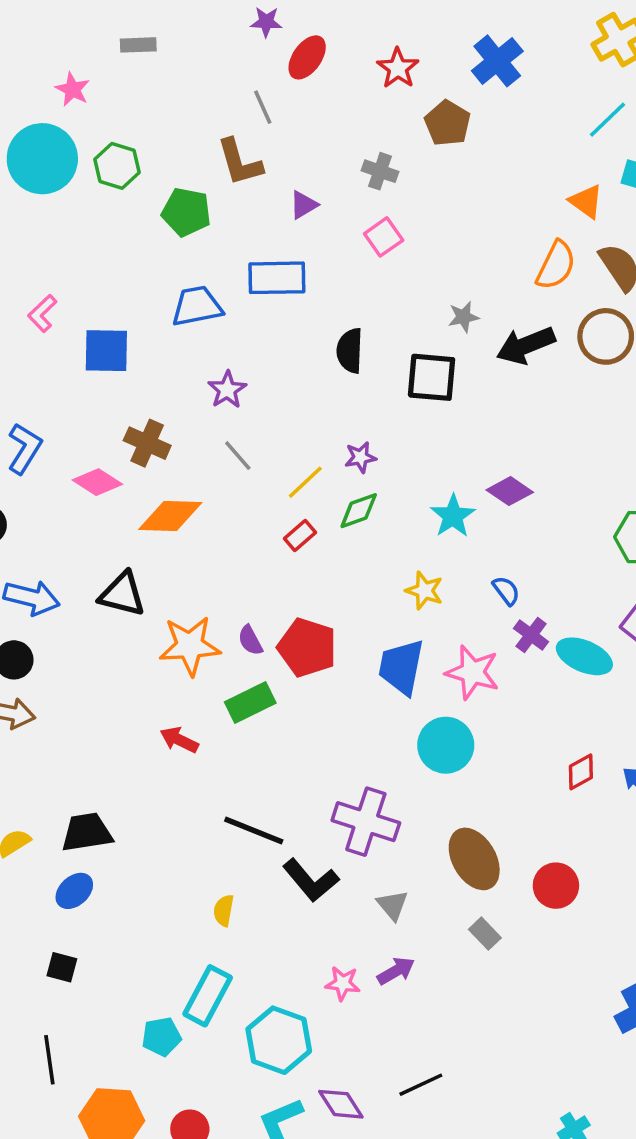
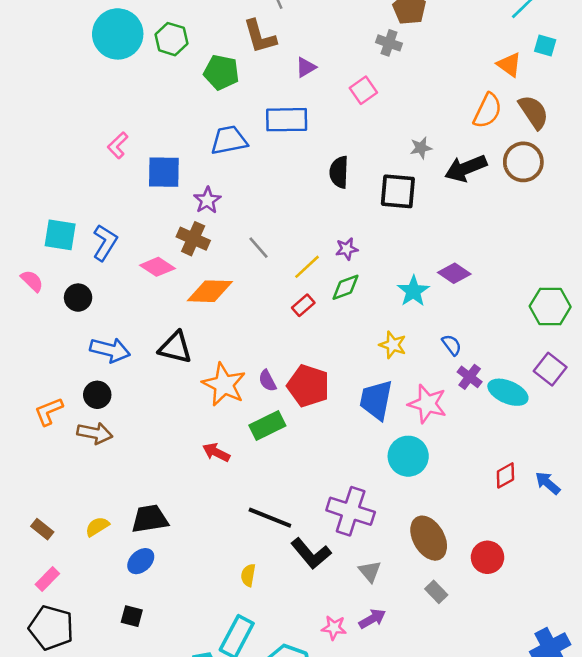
gray cross: (380, 171) -> (389, 43), moved
purple star: (227, 390) -> (207, 200), moved
orange star: (190, 646) -> (224, 385), turned 30

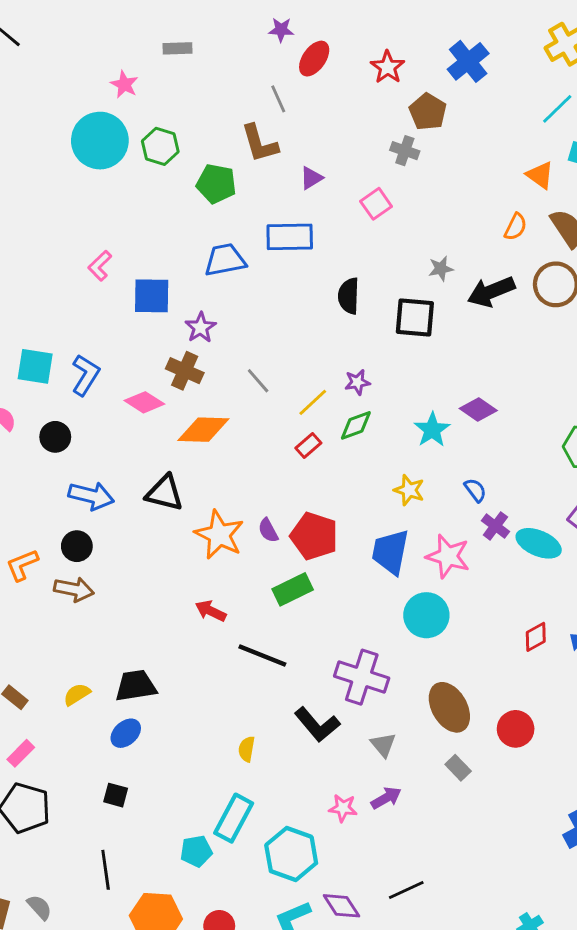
orange semicircle: (487, 111) -> (516, 227), size x0.7
green rectangle: (267, 425) -> (293, 589), moved
black line: (270, 518) -> (262, 656), moved

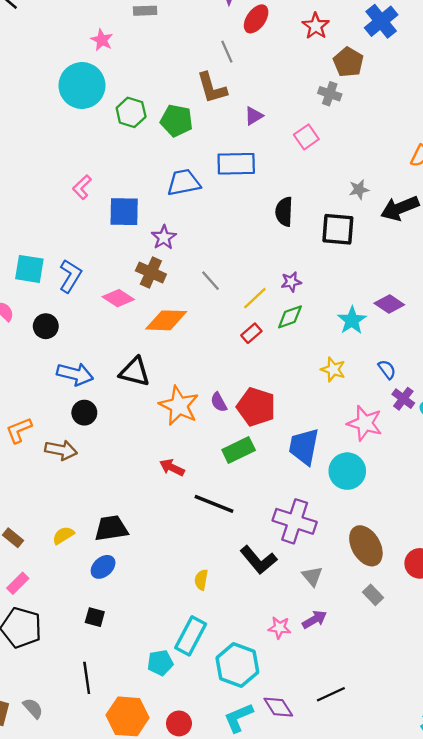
green hexagon: (160, 146) -> (131, 112), moved
black circle: (77, 546) -> (84, 413), moved
blue trapezoid: (390, 552) -> (304, 447), moved

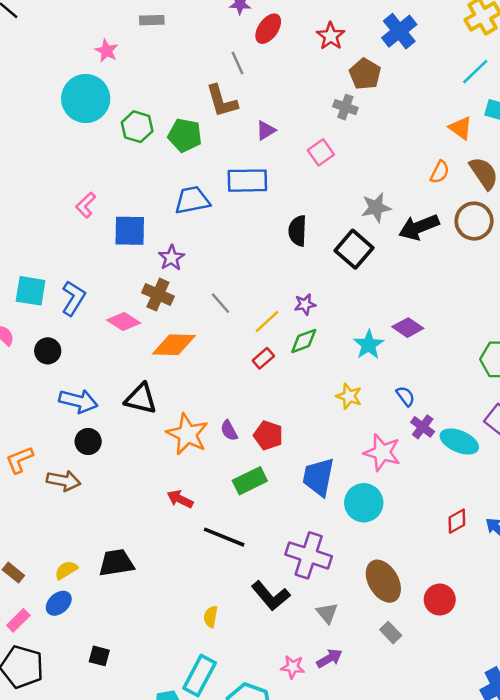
gray star: (359, 189) -> (376, 208), size x1.4
black square: (338, 229) -> (354, 249), turned 36
red pentagon: (256, 407) -> (268, 435), size x0.7
blue ellipse: (103, 567) -> (59, 603), moved

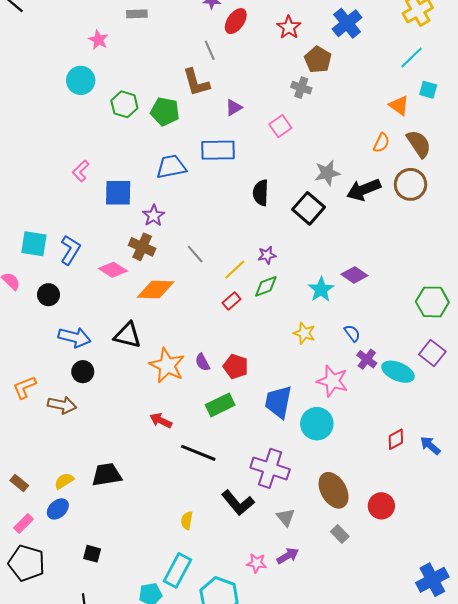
cyan circle: (86, 99) -> (81, 80), size x0.7

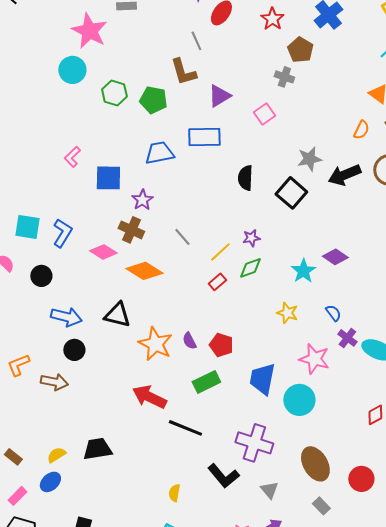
pink star: (98, 40) -> (89, 31), size x1.8
purple triangle: (234, 107) -> (219, 96), size x1.4
orange diamond: (156, 289) -> (144, 271), turned 30
red arrow: (161, 421) -> (149, 397), size x1.6

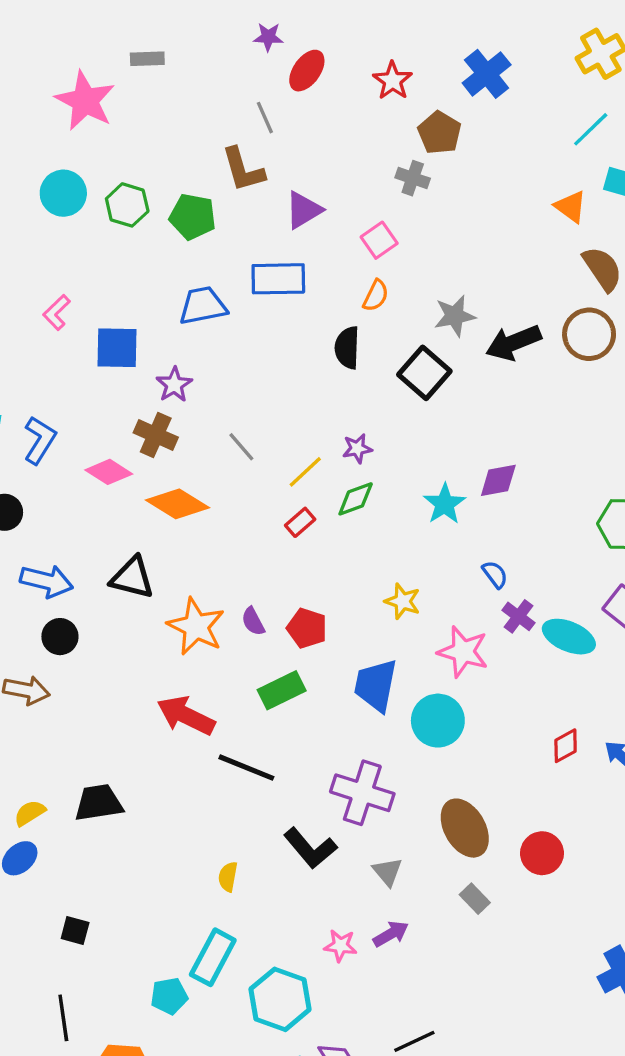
cyan circle: (72, 70) -> (63, 193), moved
orange semicircle: (361, 130) -> (376, 296), moved
purple diamond: (335, 257) -> (498, 480), turned -45
yellow star: (287, 313) -> (403, 601), moved

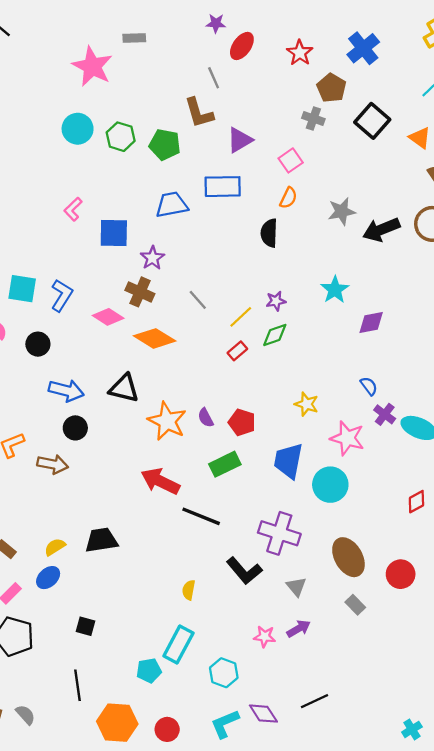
black square: (424, 373) -> (372, 121), moved
cyan star: (445, 504) -> (335, 290), moved
cyan hexagon: (280, 999) -> (224, 673), size x0.7

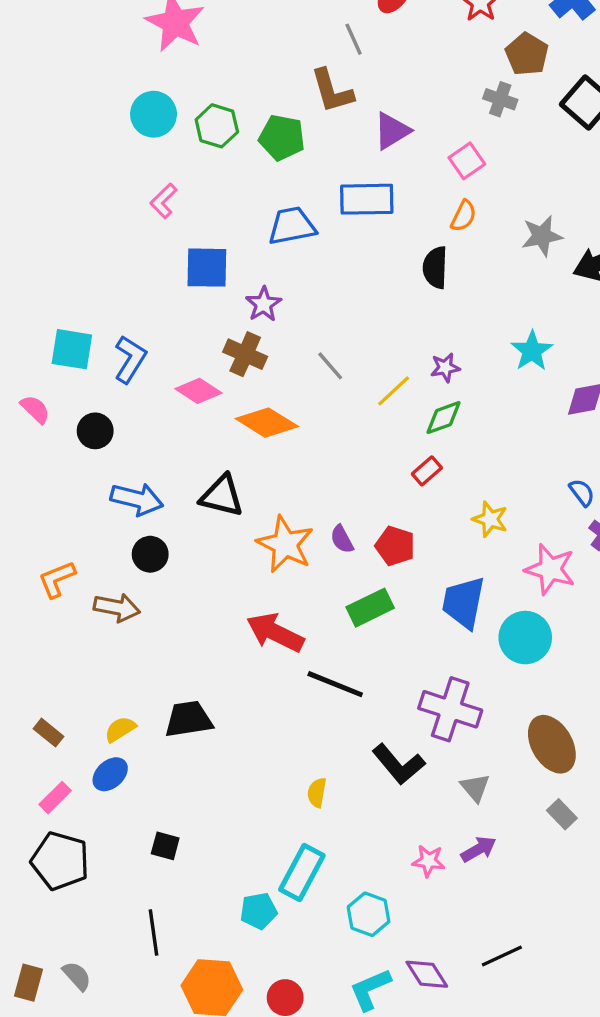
pink L-shape: (73, 209) -> (164, 201), moved
red rectangle: (237, 351) -> (427, 471), moved

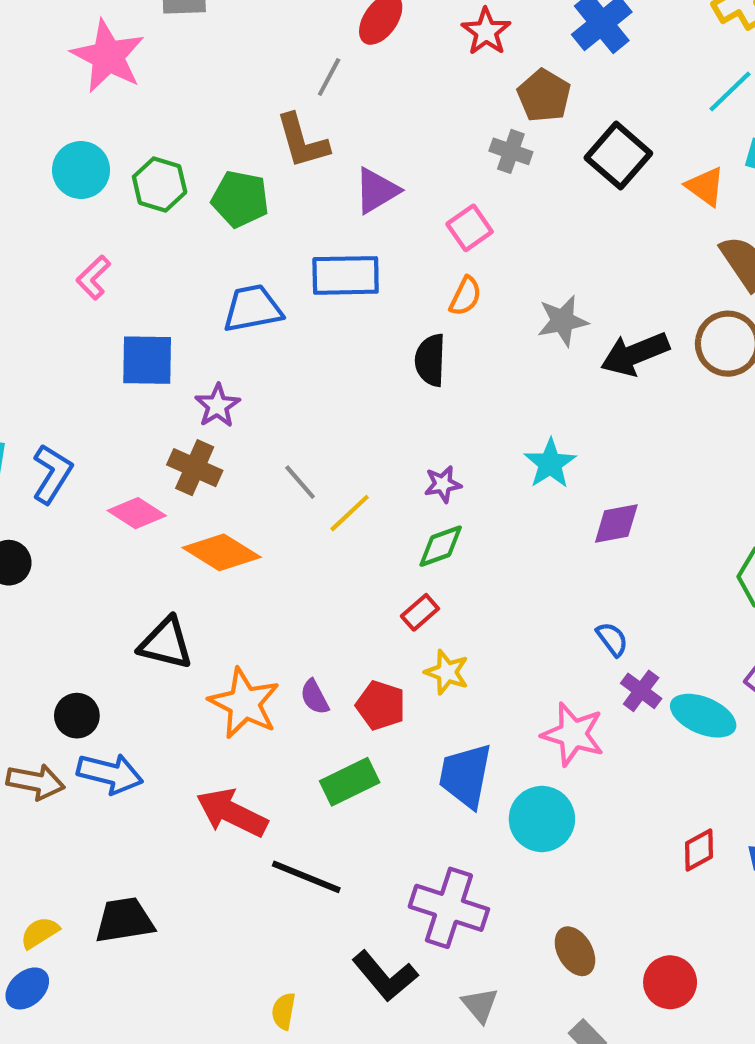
gray line: (354, 39) -> (329, 77), turned 52
yellow line: (394, 391) -> (350, 513), moved
blue arrow: (137, 499) -> (110, 774), moved
yellow star: (490, 519) -> (447, 672), moved
brown ellipse: (552, 744) -> (575, 951), size x0.7

